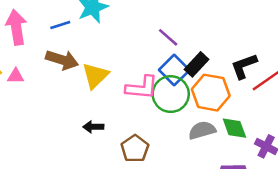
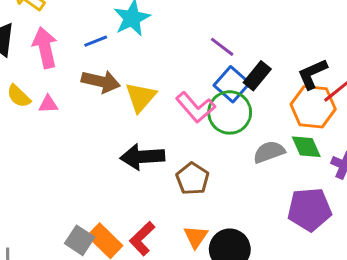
pink L-shape: (142, 88) -> (196, 107), turned 48
orange hexagon: (211, 93) -> (313, 107), moved
black arrow: (93, 127) -> (142, 157), size x1.8

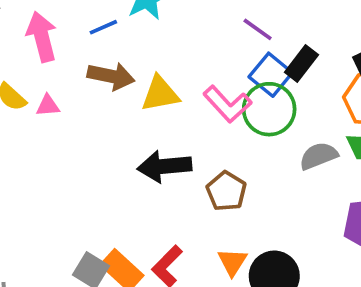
yellow triangle: (141, 97) -> (160, 94), turned 40

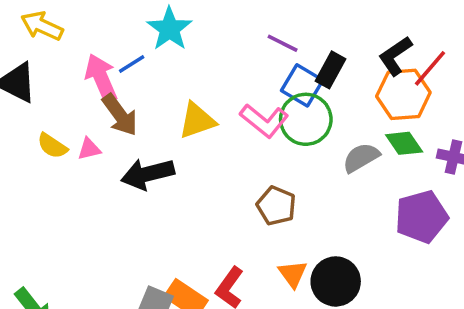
pink arrow: (42, 37) -> (101, 78), moved
brown arrow: (111, 76) -> (120, 115), moved, turned 51
black arrow: (164, 166) -> (148, 174), moved

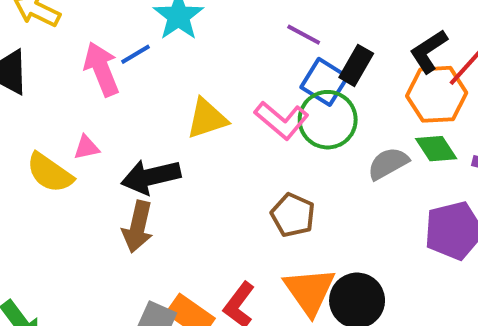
brown arrow: (120, 115) -> (138, 227), moved, turned 48
yellow semicircle: (52, 146) -> (50, 173), moved, size x1.4
orange triangle: (293, 274) -> (310, 291), size x1.6

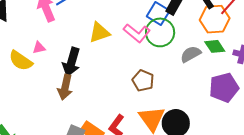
black arrow: (151, 177) -> (71, 62), turned -60

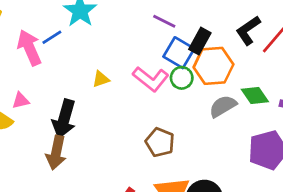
orange hexagon: (215, 19) -> (213, 66), moved
green circle: (160, 32) -> (182, 78), size x0.6
yellow triangle: (99, 33) -> (101, 79), size x0.6

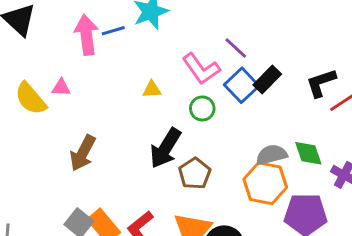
orange hexagon: (213, 66) -> (265, 183), moved
green circle: (182, 78) -> (202, 108), moved
pink L-shape: (151, 79) -> (201, 69), moved
black arrow: (64, 119) -> (165, 148), moved

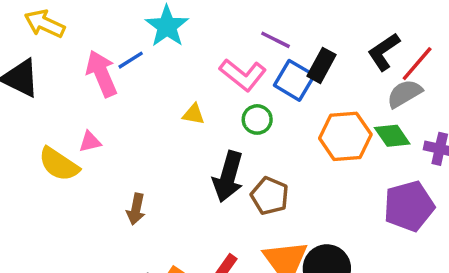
yellow triangle: (152, 89) -> (194, 114), turned 30
brown arrow: (83, 153) -> (136, 209), size x0.7
gray semicircle: (272, 155) -> (405, 94), moved
orange hexagon: (265, 183) -> (345, 136), moved

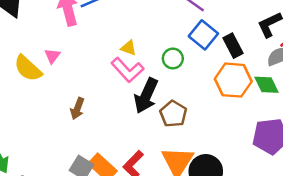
black rectangle: (321, 65) -> (233, 46), moved, turned -65
pink L-shape: (243, 75) -> (127, 70), moved
pink triangle: (90, 142) -> (52, 56), turned -49

